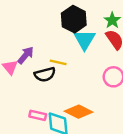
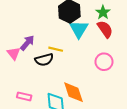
orange diamond: (79, 112) -> (74, 92), turned 45
pink rectangle: (38, 115) -> (24, 96), moved

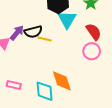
red semicircle: (105, 29) -> (94, 32), moved
black semicircle: (44, 60) -> (33, 32), moved

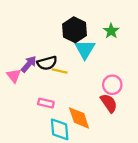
red semicircle: (94, 32) -> (109, 103), moved
pink rectangle: (14, 85) -> (46, 103), moved

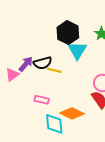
pink triangle: (14, 76) -> (12, 75), turned 32
orange diamond: (79, 118) -> (72, 113), turned -45

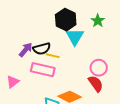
pink triangle: (12, 75) -> (13, 82), moved
pink rectangle: (42, 100) -> (43, 70), moved, size x1.6

